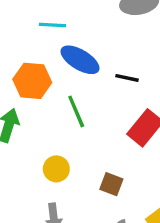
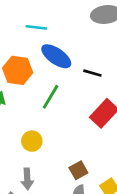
green line: (76, 111) -> (51, 97), turned 50
brown square: (111, 184) -> (78, 170), moved, turned 36

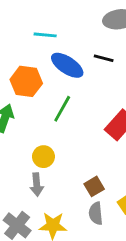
black line: (92, 73) -> (104, 58), moved
gray arrow: (27, 179) -> (37, 185), moved

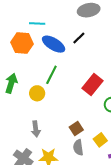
black line: (104, 58) -> (79, 38), turned -56
orange hexagon: (26, 81) -> (22, 43), moved
yellow circle: (43, 157) -> (37, 93), moved

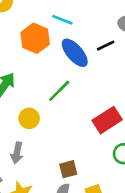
black line: (79, 38) -> (106, 46), moved
yellow circle: (37, 93) -> (29, 118), moved

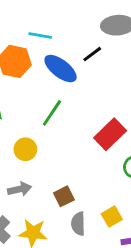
gray arrow: (17, 153) -> (20, 189), turned -102
brown square: (68, 169) -> (64, 196), moved

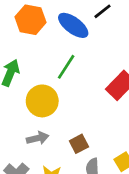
yellow circle: (25, 149) -> (42, 101), size x1.5

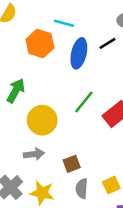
blue ellipse: (73, 25) -> (79, 53), turned 60
green line: (66, 67) -> (84, 102), moved

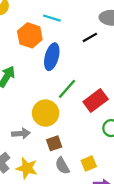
blue ellipse: (79, 53) -> (52, 57), moved
yellow circle: (42, 120) -> (46, 113), moved
gray semicircle: (82, 189) -> (62, 166), turned -36

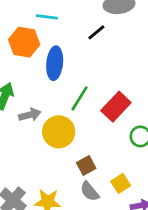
gray arrow: (21, 134) -> (30, 115), moved
brown square: (54, 143) -> (86, 165), moved

